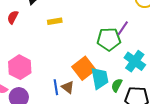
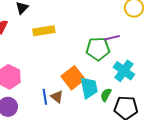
yellow rectangle: (55, 21) -> (44, 31), size x1.5
purple line: (123, 28) -> (112, 38), turned 42

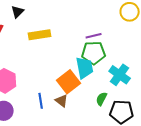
purple line: (112, 38) -> (94, 36), moved
cyan trapezoid: (89, 88) -> (85, 68), moved
brown triangle: (57, 97) -> (62, 101), moved

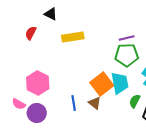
black triangle: (18, 12) -> (51, 14), turned -48
cyan trapezoid: (85, 68) -> (120, 83), moved

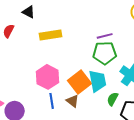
pink hexagon: (38, 83) -> (48, 77), moved

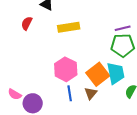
brown triangle: (73, 101) -> (91, 93), turned 32

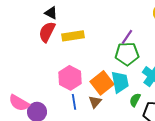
red semicircle: (27, 23) -> (47, 32), moved, size x1.5
purple line: (123, 28) -> (127, 37), turned -42
pink semicircle: (15, 94) -> (19, 103), size x1.5

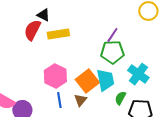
black triangle: (51, 13) -> (43, 15), moved

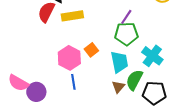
orange square: (87, 81) -> (91, 50), moved, size x0.6
green semicircle: (120, 98) -> (134, 80), size x1.5
brown triangle: (80, 100) -> (118, 87), moved

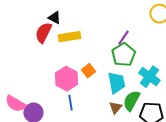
green pentagon: (126, 34) -> (123, 55), turned -30

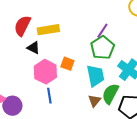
black triangle: (54, 18) -> (33, 48), moved
orange square: (88, 71) -> (67, 64), turned -32

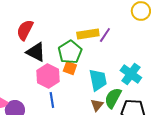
yellow rectangle: (48, 30) -> (88, 34), moved
black triangle: (33, 48) -> (36, 52), size x1.5
green pentagon: (102, 48) -> (70, 52), moved

